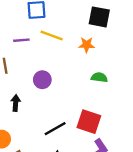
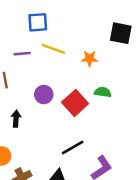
black square: (99, 17) -> (121, 33), moved
red square: (89, 122) -> (75, 103), moved, turned 30
black line: (55, 129) -> (73, 148), moved

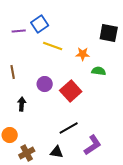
blue square: (38, 22) -> (40, 24), turned -30
purple line: (22, 54) -> (19, 31), moved
green semicircle: (103, 92) -> (99, 71), moved

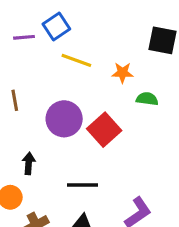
purple circle: (45, 84) -> (64, 119), size x1.5
black arrow: (22, 104) -> (29, 163), moved
black line: (69, 128) -> (83, 185), moved, turned 30

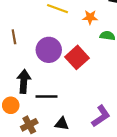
black arrow: (29, 163) -> (24, 81), size x1.5
black line: (83, 185) -> (47, 97), moved

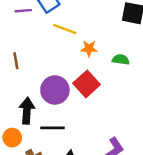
orange star: (90, 17) -> (89, 49), moved
purple circle: (49, 50) -> (55, 90), moved

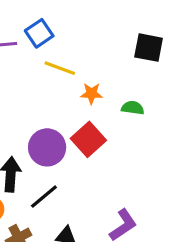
black line: (52, 128) -> (44, 197), turned -40

